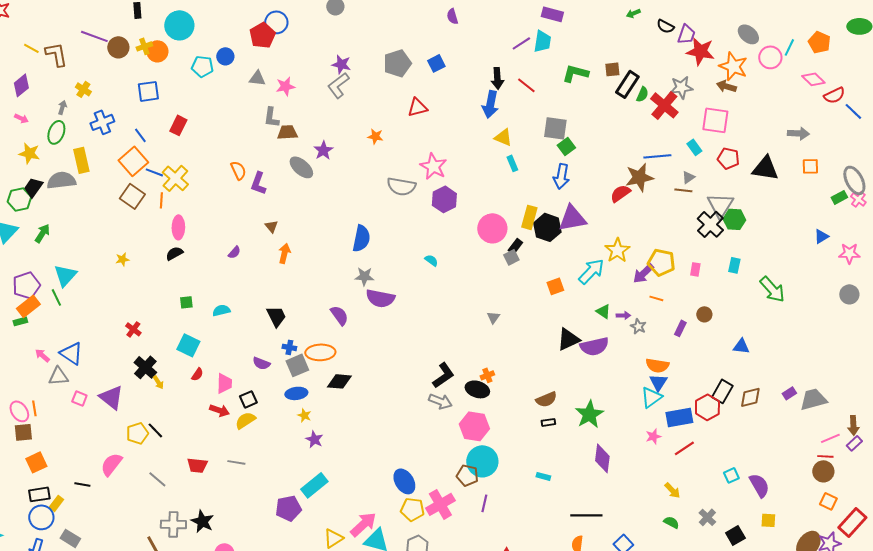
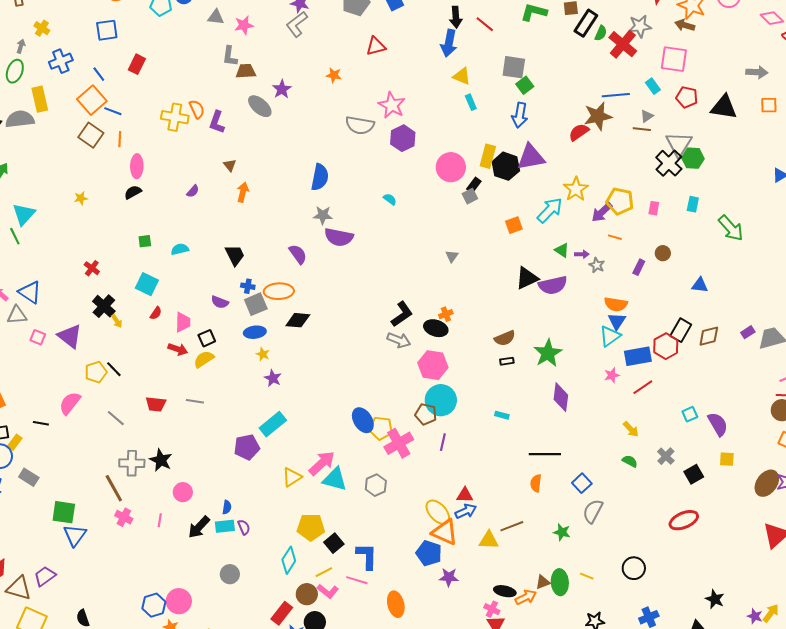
yellow cross: (175, 178) -> (175, 117), moved, turned -32
yellow pentagon: (412, 509) -> (381, 428), moved

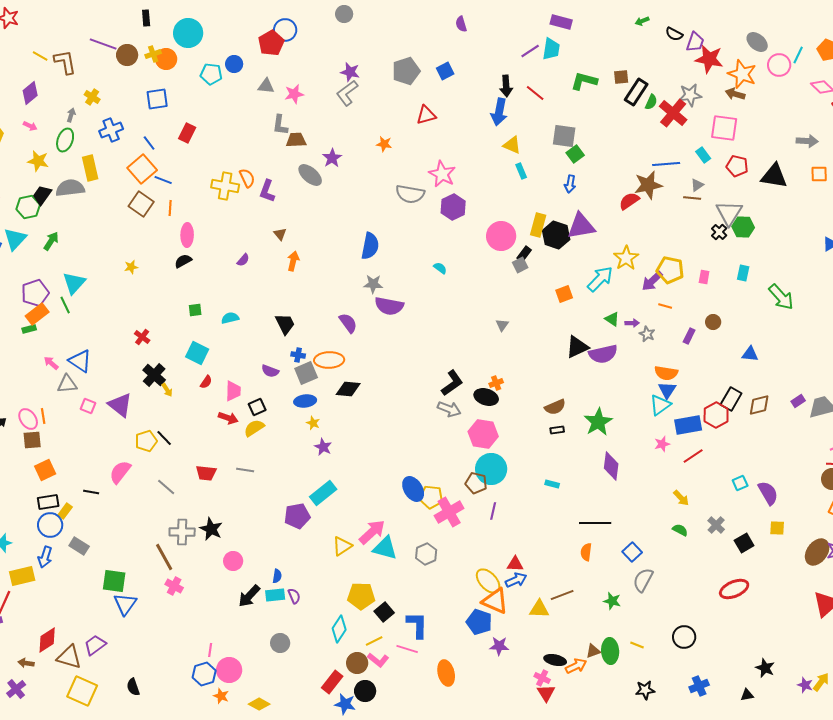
blue arrow: (520, 115) -> (570, 184), size x0.7
black cross: (669, 163) -> (719, 232), size x0.6
pink line: (160, 520) -> (210, 650), moved

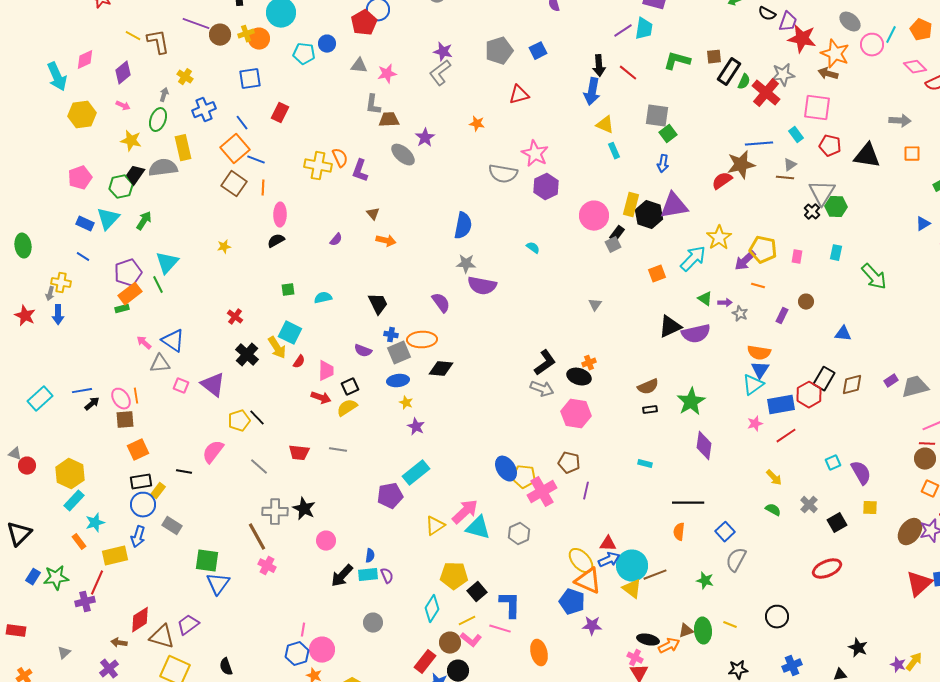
orange arrow: (293, 261) -> (386, 241), turned 90
yellow arrow: (167, 390) -> (277, 348), moved, size x1.6
cyan circle: (491, 469) -> (632, 566), moved
yellow triangle: (539, 609) -> (632, 589), turned 35

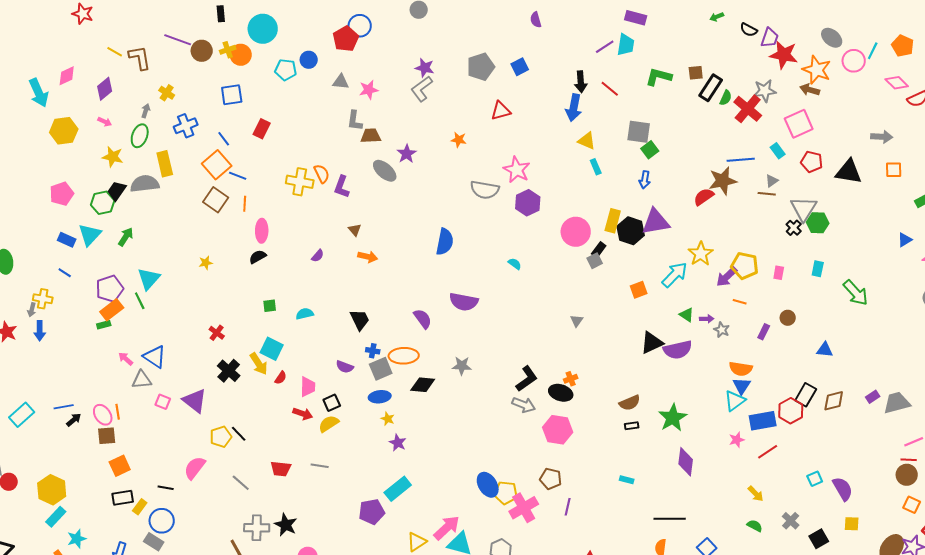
pink square: (817, 108) -> (799, 124), turned -32
gray star: (466, 264) -> (462, 366), moved
blue circle: (143, 505) -> (162, 521), moved

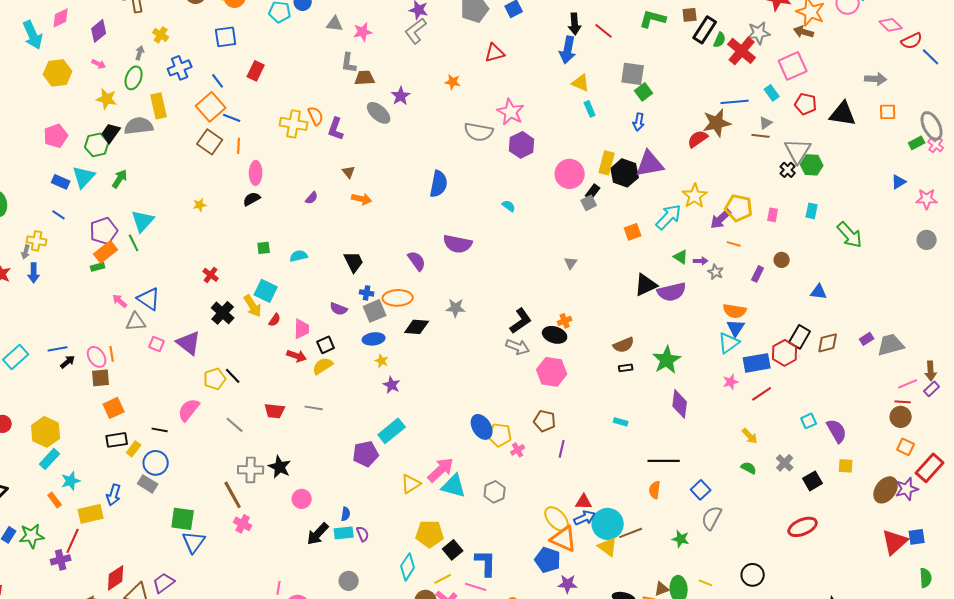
pink cross: (524, 508) -> (518, 450), size x0.5

